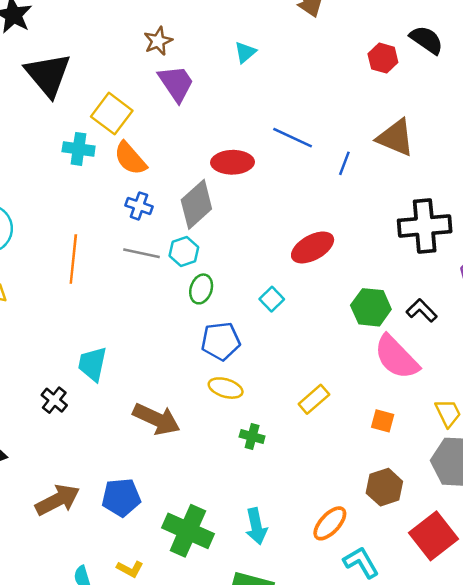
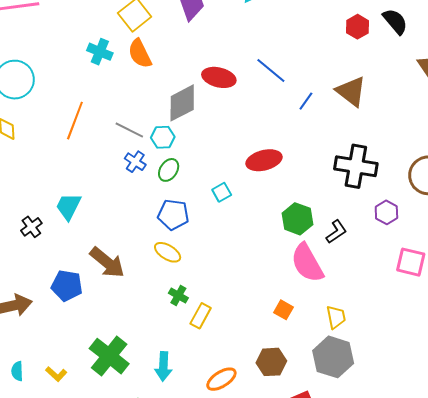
cyan cross: (79, 149) -> (100, 52), moved
blue cross: (139, 206) -> (135, 162), moved
black L-shape: (422, 311) -> (336, 232), turned 85
yellow rectangle: (314, 399) -> (201, 316), moved, turned -35
blue pentagon: (121, 497) -> (67, 286), moved

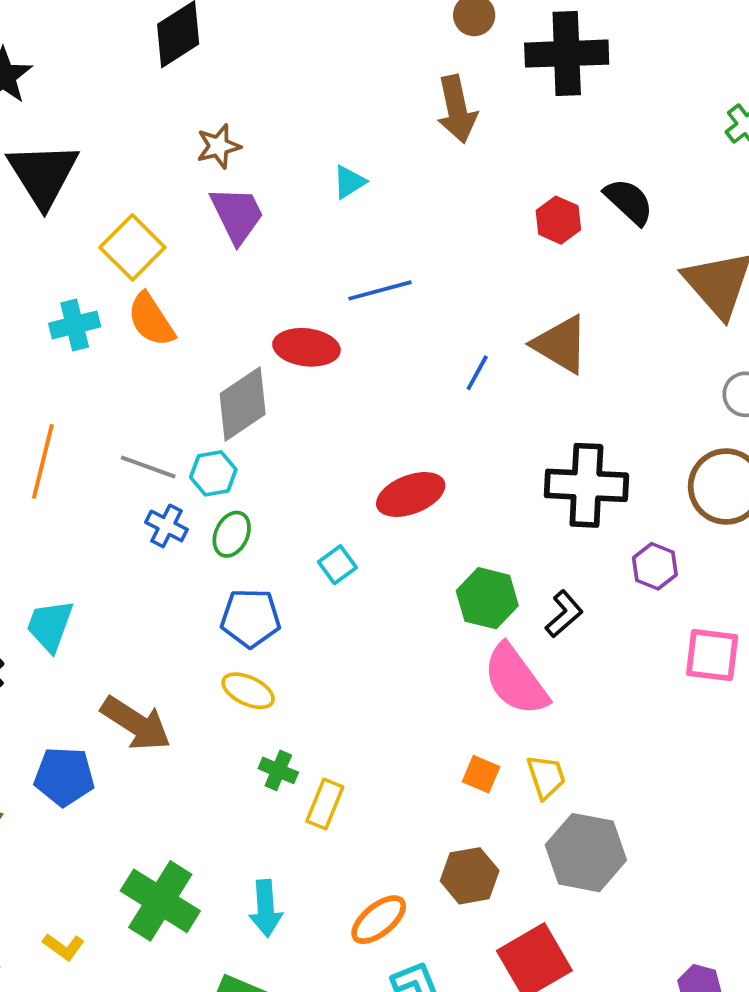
cyan cross: (100, 52) -> (75, 325), turned -30
blue line: (271, 70) -> (380, 290), moved, turned -48
yellow trapezoid: (336, 317) -> (546, 777), moved

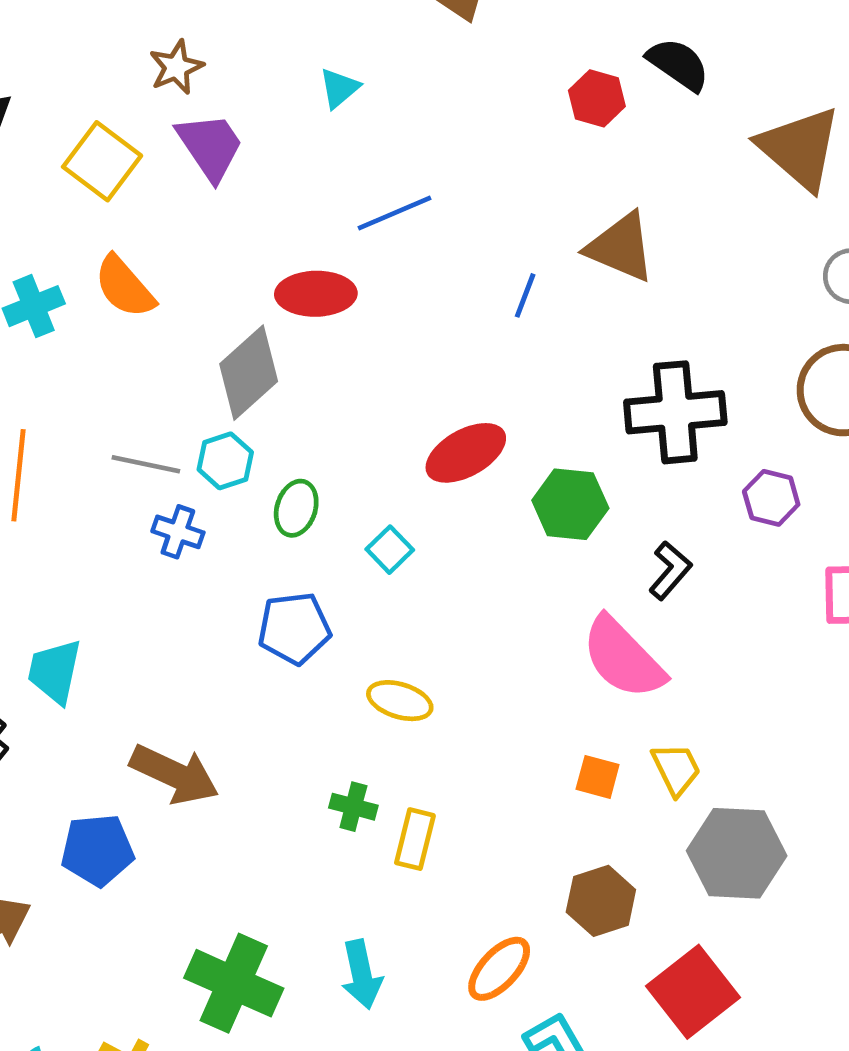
yellow square: (132, 247) -> (102, 161), moved
green ellipse: (232, 534) -> (296, 508), moved
green hexagon: (487, 598) -> (570, 504), moved
yellow ellipse: (248, 691) -> (400, 701), moved

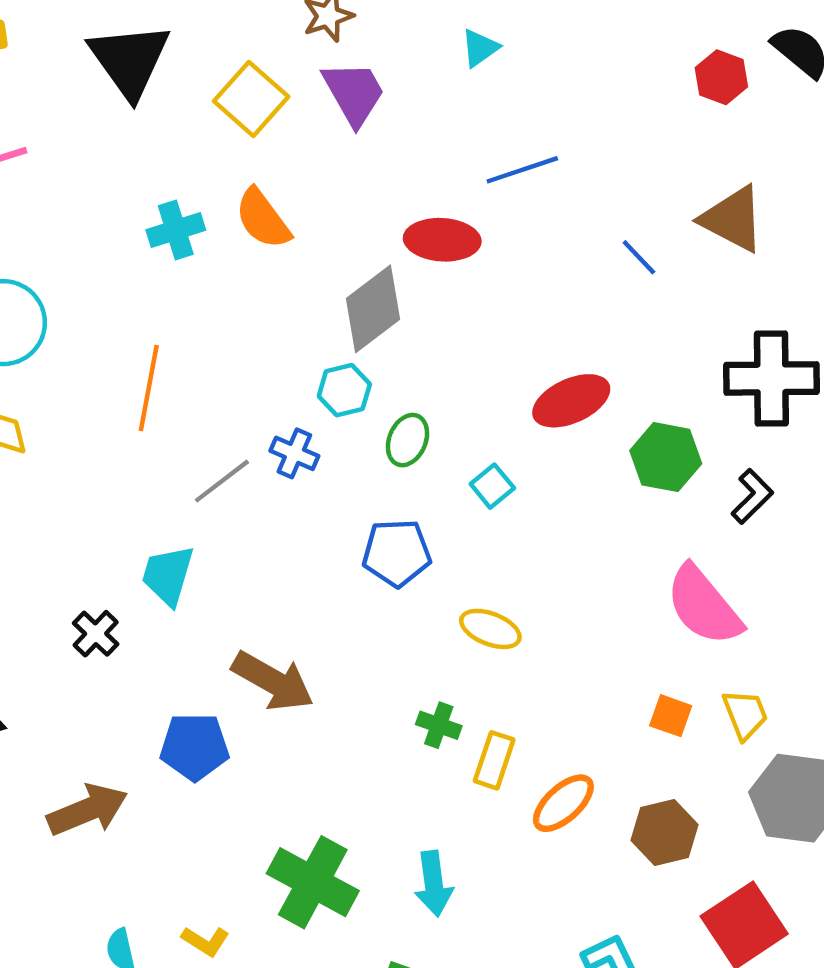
blue line: (525, 295) -> (639, 257), turned -69
gray line: (146, 464) -> (222, 481), moved, turned -54
black L-shape: (670, 570) -> (752, 496), moved
orange ellipse: (499, 969) -> (563, 803), moved

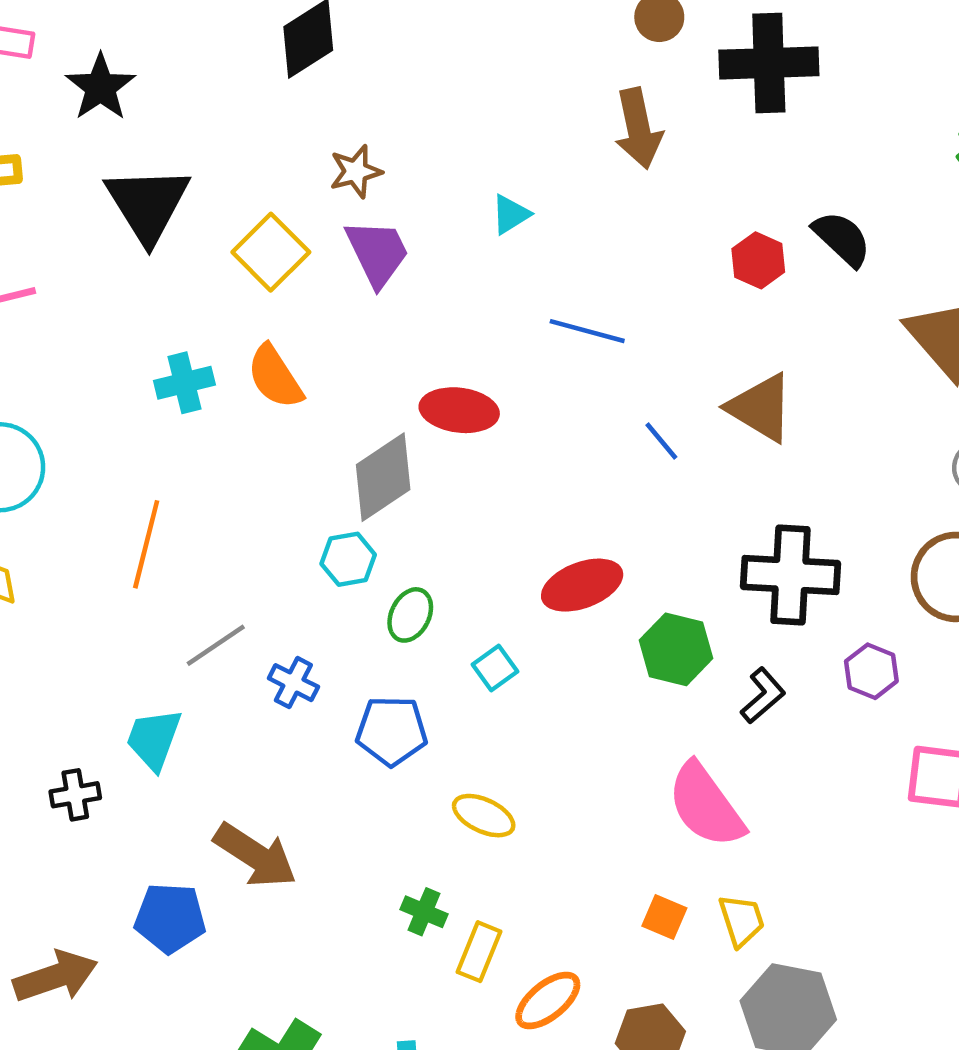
blue line: (522, 170) -> (587, 331), moved, turned 30
blue cross: (294, 453) -> (293, 683), moved
black cross: (96, 634) -> (75, 795), turned 33

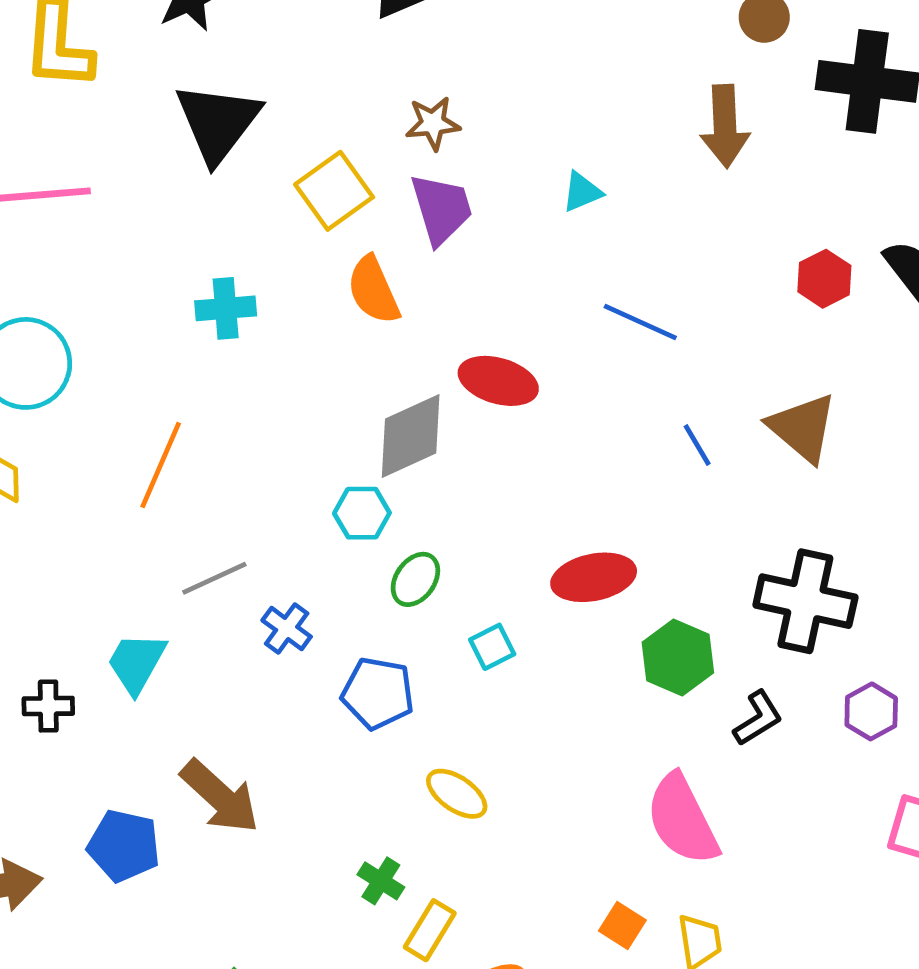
orange semicircle: (275, 377) -> (373, 290), moved

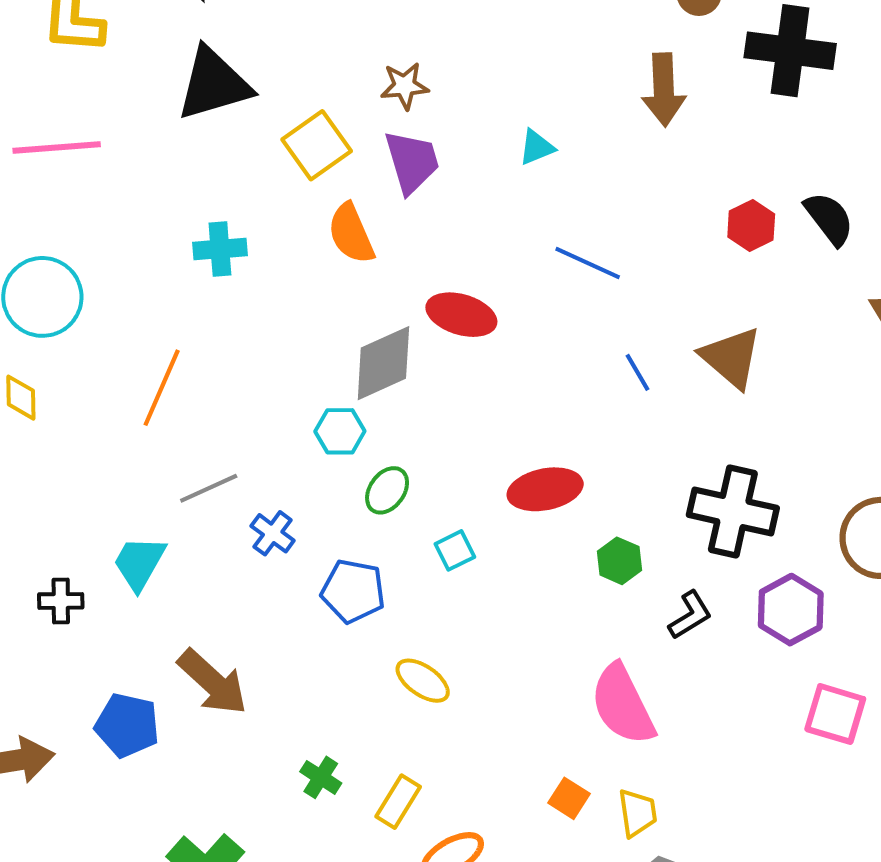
black triangle: (218, 122) -> (214, 84), turned 36
green hexagon: (678, 657) -> (619, 561), size x0.7
purple hexagon: (871, 711) -> (791, 610), size x1.4
green cross: (381, 881) -> (321, 777), moved

